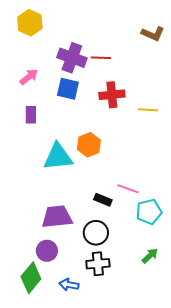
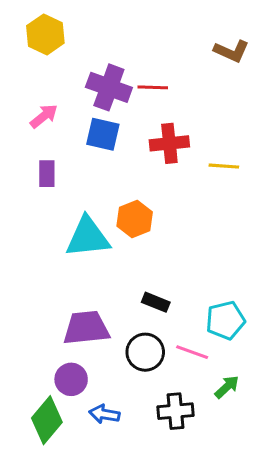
pink line: (128, 189) -> (192, 352), moved
black cross: (98, 264) -> (175, 411), moved
blue arrow: (69, 285) -> (104, 414), moved

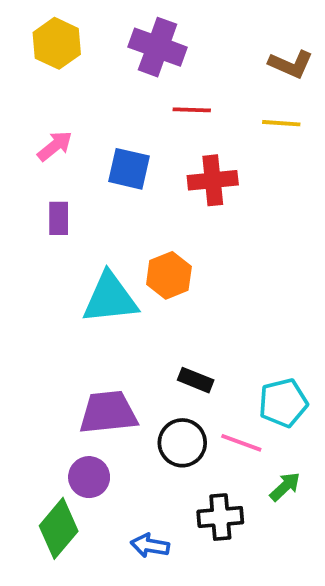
purple cross: (109, 87) -> (158, 47), moved
yellow line: (224, 166) -> (281, 123), moved
blue arrow: (104, 414) -> (150, 546), moved

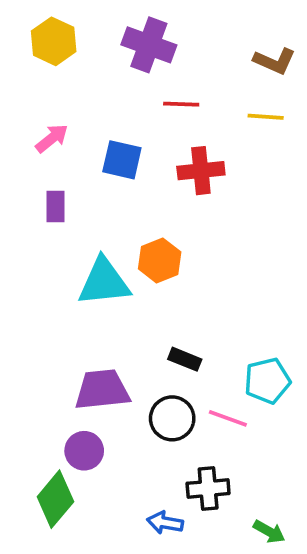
green arrow: (285, 487) -> (269, 532), moved, turned 72
blue arrow: (150, 546) -> (165, 523), moved

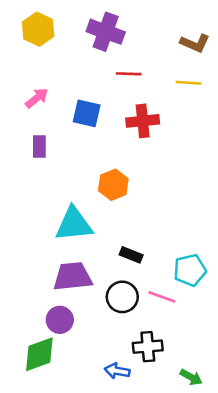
cyan triangle: (104, 282) -> (74, 224), moved
green diamond: (55, 499) -> (39, 354), turned 30

